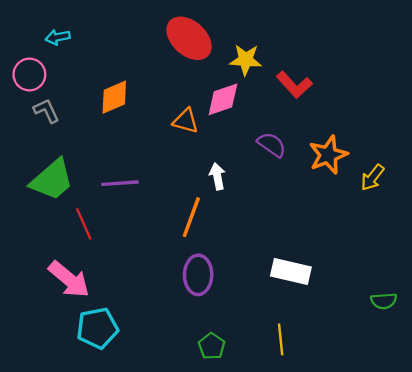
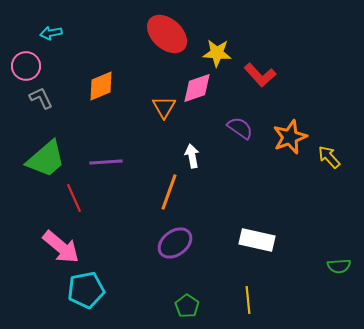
orange triangle: (186, 121) -> (164, 107), turned 45
yellow arrow: (372, 178) -> (329, 157), turned 100
purple ellipse: (198, 275) -> (175, 243), turned 52

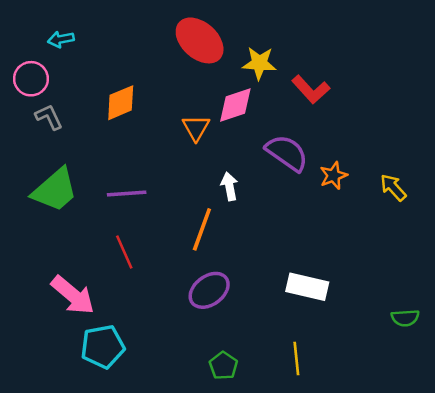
purple semicircle: (240, 128) -> (287, 153), size x1.4
orange star: (290, 137) -> (333, 176), moved, size x0.7
red line: (74, 198) -> (124, 252), moved

